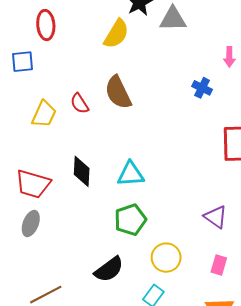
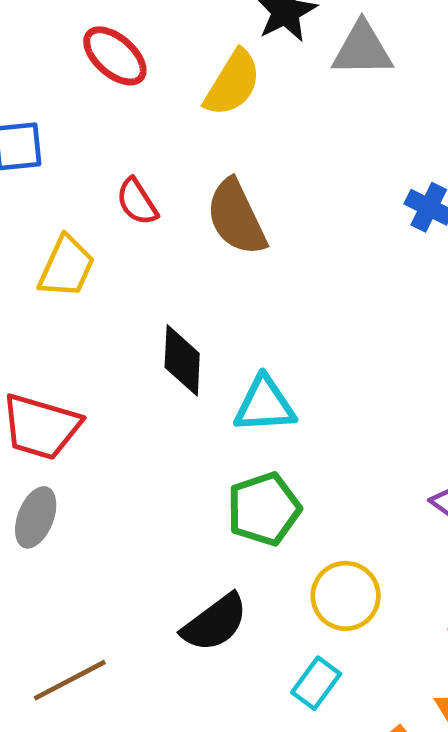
red ellipse: (46, 25) -> (115, 56), moved, turned -44
red semicircle: (80, 103) -> (137, 202), moved
black diamond: (82, 171) -> (182, 360), moved

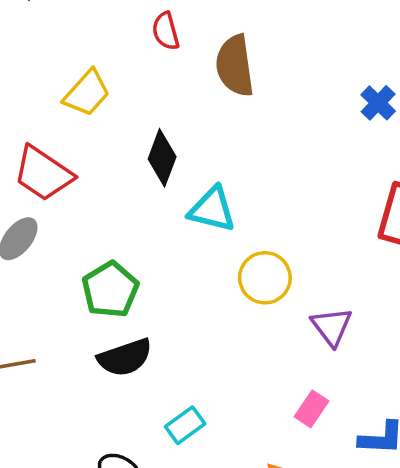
yellow trapezoid: (66, 267) -> (87, 93), moved
green pentagon: (264, 509) -> (110, 290), moved, turned -30
yellow circle: (346, 596) -> (265, 278), moved

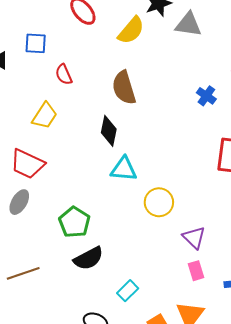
red semicircle: (166, 31) -> (64, 75), moved
black diamond: (162, 158) -> (109, 131), moved
purple triangle: (332, 327) -> (194, 238), moved
pink rectangle: (311, 409) -> (196, 271), turned -42

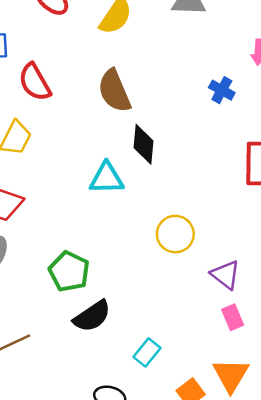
red semicircle: (64, 75) -> (35, 82), size x1.4
black diamond: (109, 131) -> (144, 144), moved
cyan triangle: (124, 169) -> (106, 178), moved

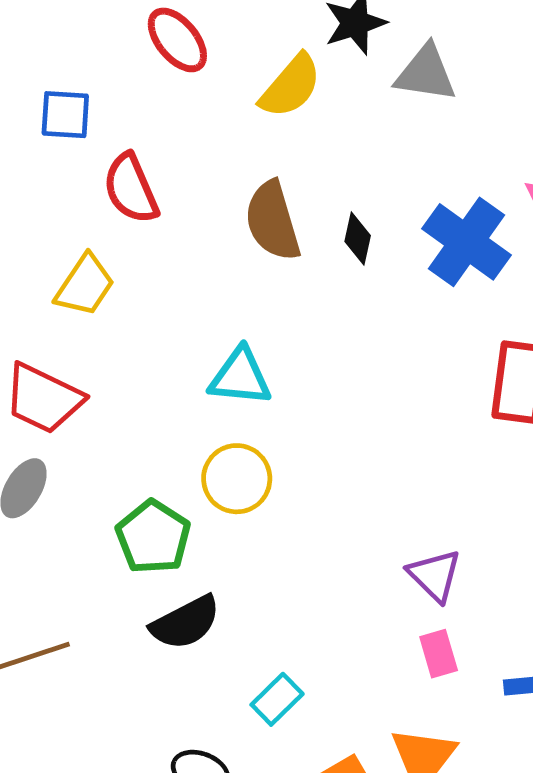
blue cross: (222, 90) -> (467, 242), size x1.8
black diamond: (144, 144) -> (358, 238), moved, size x0.7
yellow circle: (175, 234) -> (237, 479), moved

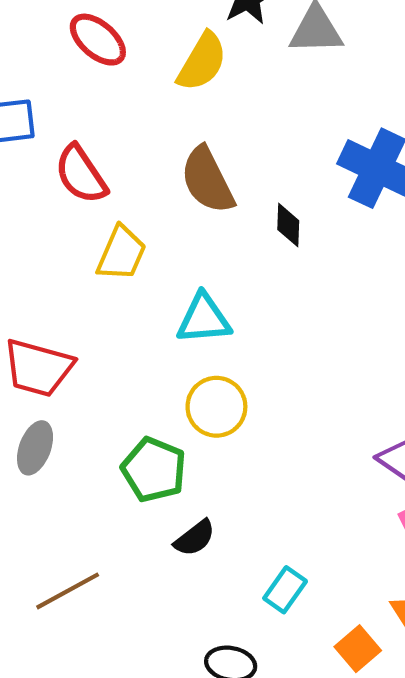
black diamond: (358, 238) -> (288, 225), moved
yellow trapezoid: (85, 285) -> (121, 253), moved
black semicircle: (185, 623) -> (195, 538), size x0.7

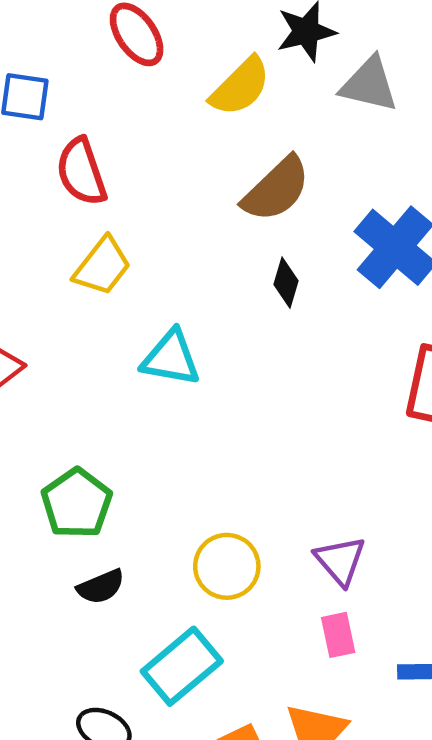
brown semicircle: (207, 180) -> (276, 189), moved, turned -122
yellow circle: (216, 407) -> (227, 566), moved
cyan rectangle: (285, 590) -> (182, 666), size x1.6

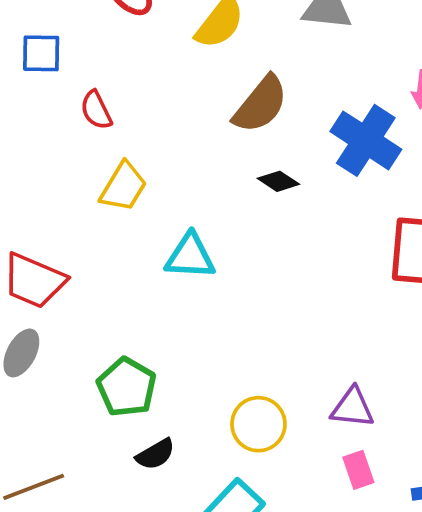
red semicircle: (81, 172) -> (96, 110), size x0.7
black diamond: (286, 283) -> (278, 181), turned -66
purple triangle: (340, 561) -> (352, 408), turned -36

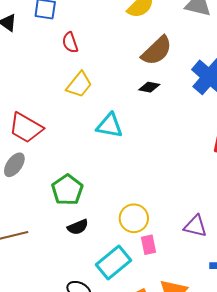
black diamond: (278, 181) -> (149, 87), moved, turned -30
purple triangle: (352, 408) -> (195, 226), moved
pink rectangle: (358, 470) -> (148, 245), moved

